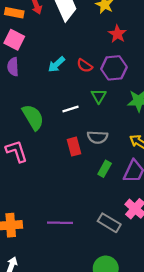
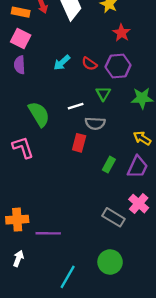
gray semicircle: (97, 137) -> (95, 123), moved
red rectangle: (74, 147) -> (79, 143), turned 30
purple line: (60, 223) -> (48, 233), moved

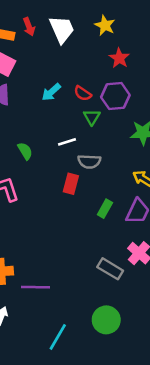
green triangle: (103, 94) -> (92, 117), moved
green semicircle: (39, 114) -> (25, 151), size x0.6

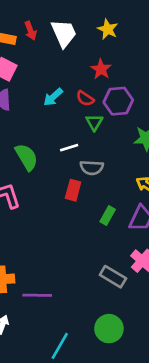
red star: (119, 58) -> (101, 69), moved
green semicircle: (25, 151) -> (27, 157), size x1.5

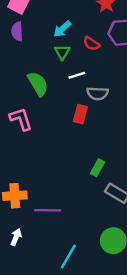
red semicircle: (85, 98) -> (91, 44), moved
green triangle: (94, 122) -> (62, 52), moved
green rectangle: (108, 216) -> (97, 168), moved

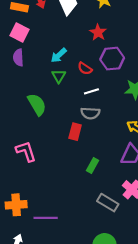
white line: (77, 75) -> (91, 91), moved
pink L-shape: (21, 119) -> (26, 151), moved
green rectangle: (97, 168) -> (93, 166), moved

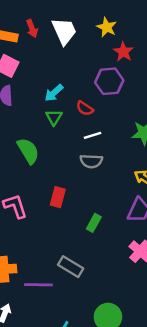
red star: (98, 32) -> (123, 52), moved
purple hexagon: (112, 59) -> (109, 81), moved
red rectangle: (75, 132) -> (58, 197), moved
gray rectangle: (108, 203) -> (71, 267), moved

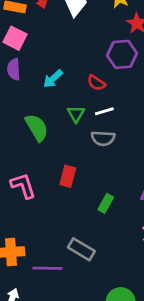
cyan arrow: (54, 93) -> (53, 79), moved
green triangle: (54, 117) -> (76, 114), moved

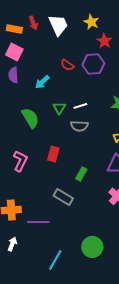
red semicircle: (96, 83) -> (67, 65), moved
pink L-shape: (23, 186) -> (20, 161), turned 45
gray rectangle: (81, 249) -> (63, 197), moved

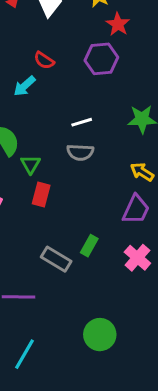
red semicircle: (67, 65) -> (44, 60), moved
green triangle: (59, 108) -> (31, 164), moved
green rectangle: (81, 174) -> (89, 246), moved
cyan line: (55, 260) -> (24, 354), moved

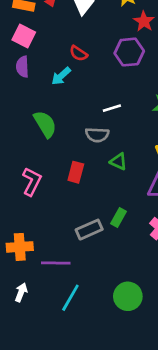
gray semicircle: (80, 152) -> (97, 135), moved
green triangle: (31, 164) -> (119, 161), moved, turned -36
gray rectangle: (56, 259) -> (89, 230), turned -55
cyan line: (24, 354) -> (70, 298), moved

